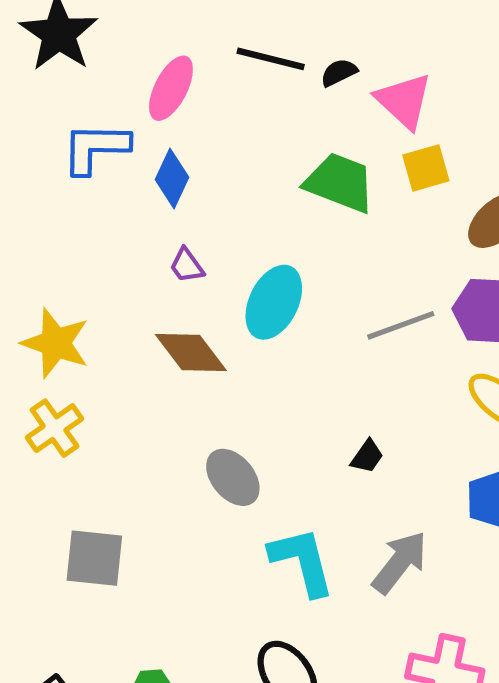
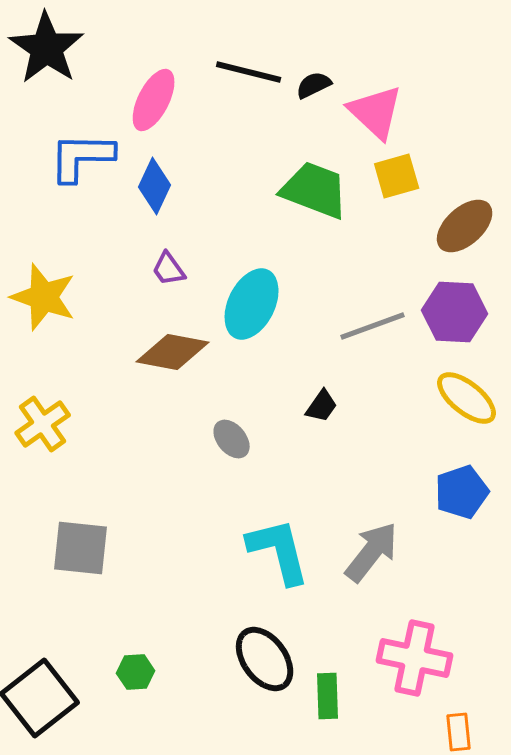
yellow star: (56, 343) -> (44, 297), moved
brown diamond: (191, 353) -> (173, 352), turned -42
black trapezoid: (367, 456) -> (322, 406), moved
gray ellipse: (233, 477) -> (232, 439), moved, size x0.7

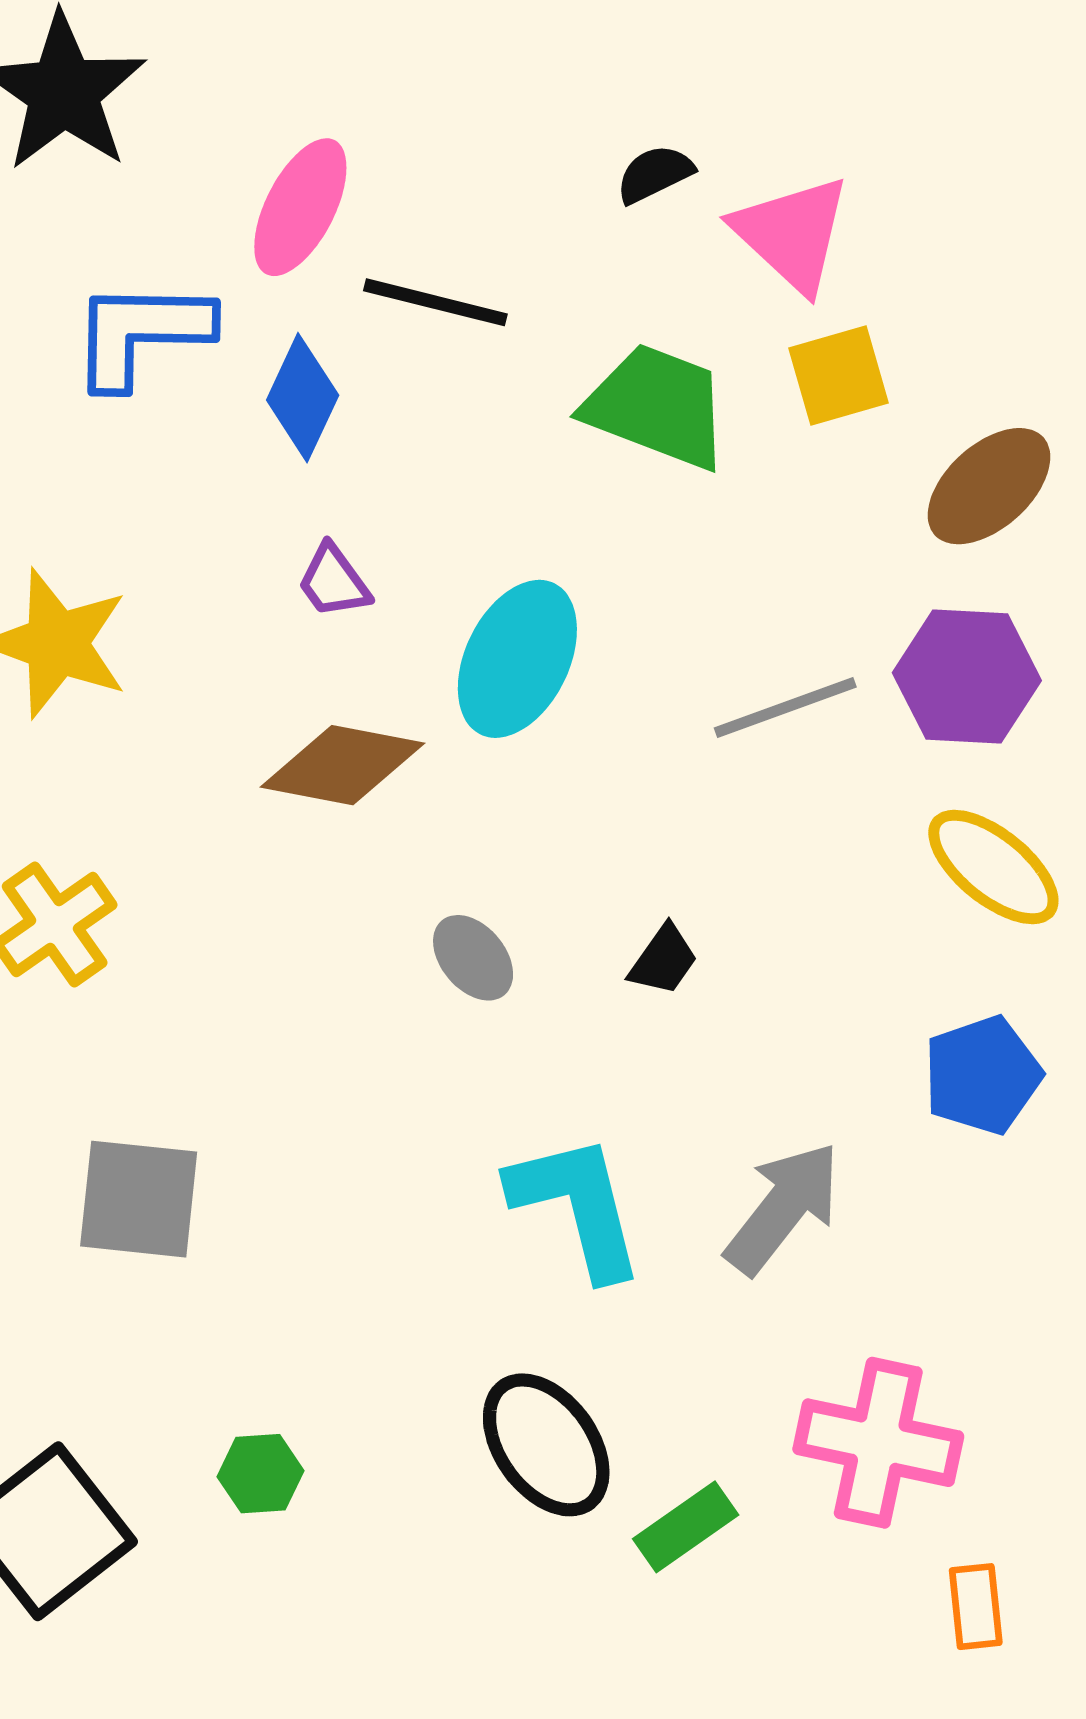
black line: (249, 72) -> (435, 302), moved
black trapezoid: (322, 406) -> (663, 960), moved
green rectangle: (328, 696) -> (686, 1527), turned 57

